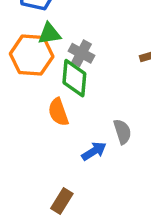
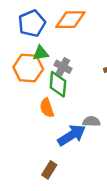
gray semicircle: (122, 132) -> (91, 121), turned -70
blue arrow: (94, 151) -> (72, 135), size x1.6

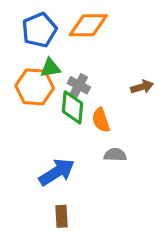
orange semicircle: (47, 108) -> (101, 120), moved
blue arrow: (72, 135) -> (57, 172), moved
brown rectangle: (49, 170) -> (61, 216), turned -35

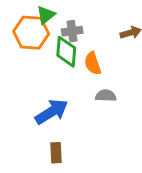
green triangle: (50, 68) -> (46, 15), turned -30
gray cross: (79, 85) -> (72, 31), turned -36

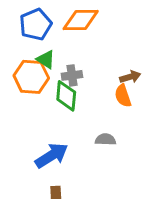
green triangle: (46, 15) -> (46, 59), turned -48
orange semicircle: (93, 63) -> (123, 96), moved

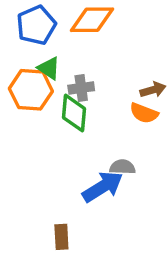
orange semicircle: (123, 96) -> (144, 113), turned -50
blue arrow: (52, 156) -> (103, 187), moved

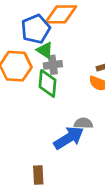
blue pentagon: (36, 25) -> (36, 29), moved
green triangle: (49, 68) -> (45, 50), moved

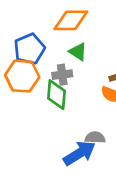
blue pentagon: (36, 29) -> (29, 49), moved
green triangle: (45, 50) -> (78, 52), moved

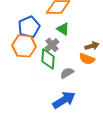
gray cross: (62, 75) -> (52, 45), turned -32
gray semicircle: (95, 137) -> (67, 73), moved, turned -32

